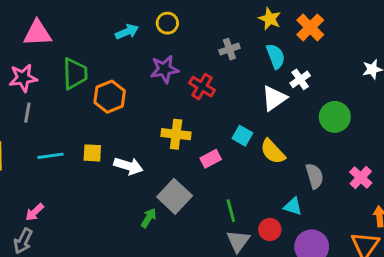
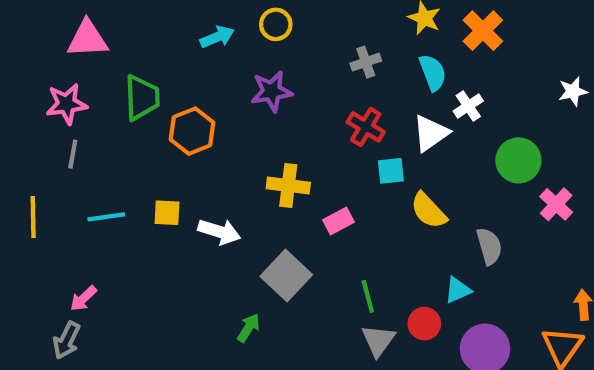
red cross: (202, 87) -> (366, 127), moved
cyan square: (242, 136) -> (391, 171), moved, turned -36
pink cross: (361, 178) -> (556, 204), moved
cyan triangle: (293, 206) -> (458, 290), turned -42
green arrow: (149, 218) -> (249, 328), moved

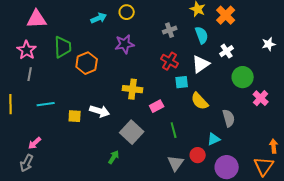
pink star: (67, 104) -> (27, 50), turned -30
white cross: (468, 106) -> (227, 51), moved
yellow square: (167, 213) -> (75, 116), moved
green line: (368, 296) -> (174, 130), moved

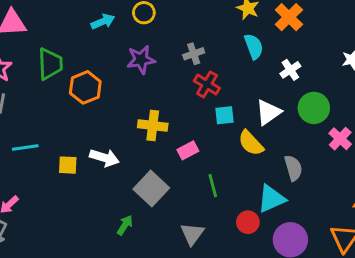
gray cross: (170, 30) -> (194, 54), moved
white triangle: (201, 64) -> (268, 112), moved
cyan triangle: (214, 139) -> (271, 199), size x1.5
gray triangle: (176, 163) -> (192, 234), moved

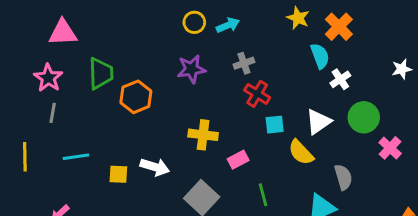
cyan arrow: (103, 22) -> (228, 25), moved
cyan semicircle: (254, 46) -> (320, 56), moved

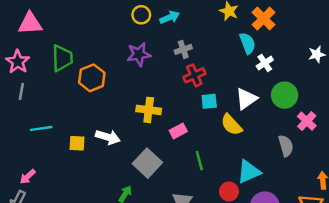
red cross: (257, 94) -> (194, 75), turned 35
gray semicircle: (343, 177) -> (286, 146), moved

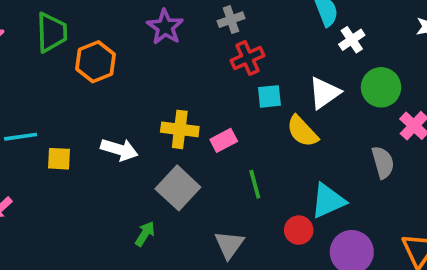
purple star: (139, 54) -> (165, 27), turned -30
yellow cross: (149, 110) -> (180, 129), moved
yellow square: (77, 143) -> (59, 159), moved

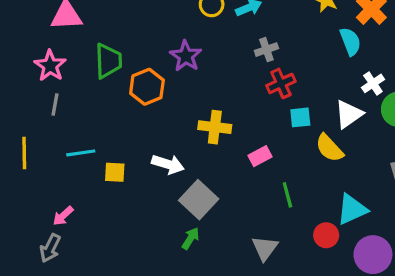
purple star: (165, 27) -> (186, 56), moved
white cross: (352, 40) -> (373, 83), moved
yellow cross: (180, 129) -> (215, 127), moved
gray square: (178, 188) -> (199, 200), moved

